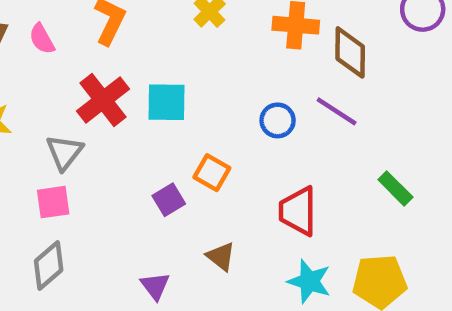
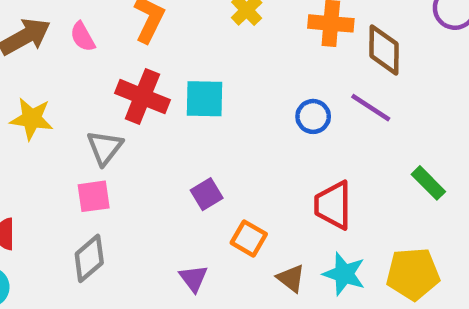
red cross: (103, 100) -> (142, 97), turned -30
orange square: (212, 173) -> (249, 238), moved
brown triangle: (221, 256) -> (291, 278), moved

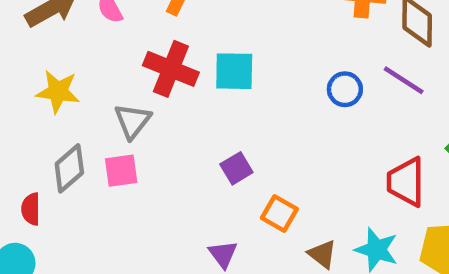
red trapezoid: (333, 205) -> (406, 182), moved
gray diamond: (89, 258) -> (69, 168), moved

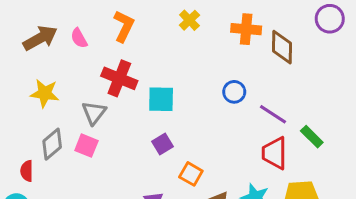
cyan square: (234, 71) -> (161, 99), moved
purple line: (404, 80) -> (273, 114), moved
pink square: (121, 171) -> (86, 146), turned 30

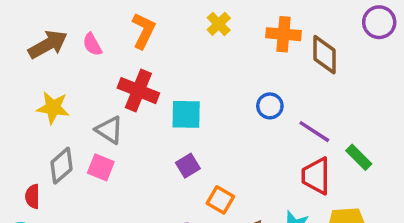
gray triangle: (94, 113) -> (109, 130), turned -35

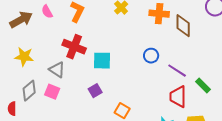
pink semicircle: (92, 44) -> (47, 12), moved
purple square: (188, 166) -> (95, 91), moved

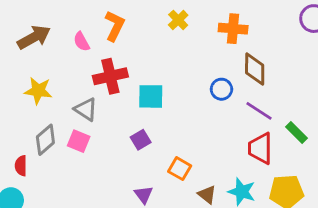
pink semicircle: (47, 12) -> (82, 42), moved
brown diamond: (183, 26) -> (255, 69), moved
red cross: (74, 47) -> (110, 76), turned -35

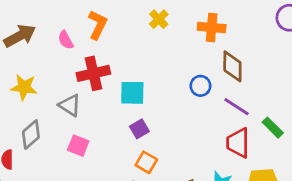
purple square: (141, 140) -> (139, 129), moved
pink square: (79, 141) -> (78, 146), moved
orange square: (180, 169) -> (146, 162), moved

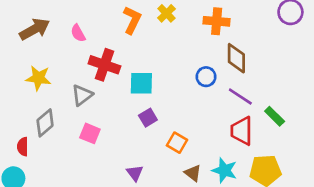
orange L-shape: (98, 25) -> (132, 20), moved
red cross: (93, 73) -> (104, 65), turned 32
gray triangle: (70, 105) -> (82, 95), turned 50
orange square: (146, 162) -> (177, 143), moved

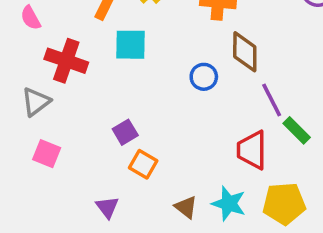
cyan square: (141, 83) -> (131, 45), moved
purple line: (240, 96) -> (272, 100), moved, turned 30
orange square: (177, 143) -> (143, 164), moved

